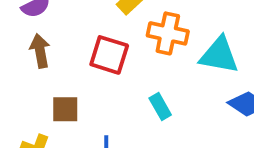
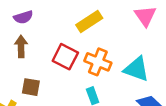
orange cross: (168, 33) -> (98, 62), moved

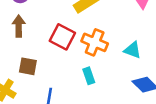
cyan triangle: (136, 69) -> (133, 50), size x0.7

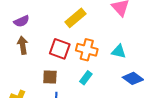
brown square: (28, 66) -> (50, 77), moved
cyan rectangle: (89, 76) -> (86, 78), turned 64

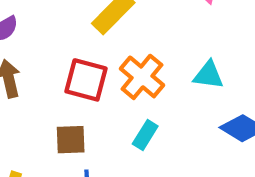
orange cross: (87, 50) -> (142, 77), turned 30

